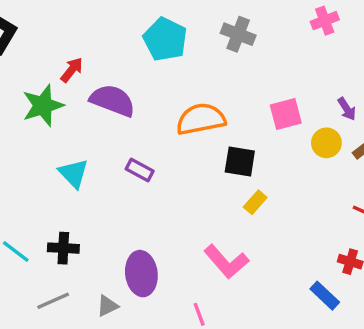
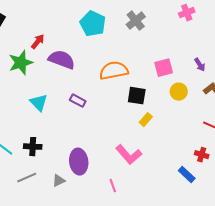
gray cross: (238, 34) -> (136, 21), turned 30
yellow circle: (326, 143) -> (179, 92), moved

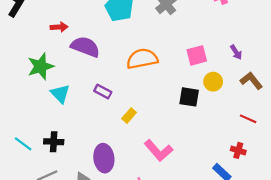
red arrow: (38, 42) -> (59, 27), turned 49
green star: (21, 63) -> (41, 66), moved
black square: (137, 96) -> (189, 97), moved
yellow rectangle: (146, 120) -> (129, 116), moved

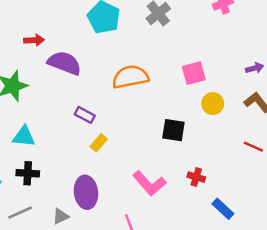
purple arrow: (236, 52) -> (255, 68), moved, turned -72
cyan triangle: (60, 94) -> (24, 136), moved, turned -40
black square: (189, 97) -> (173, 130), moved
yellow rectangle: (129, 116) -> (99, 143), moved
red cross: (238, 150) -> (196, 177), moved

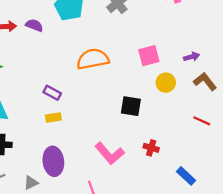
purple semicircle: (64, 63) -> (34, 25), moved, size x0.6
purple arrow: (255, 68) -> (192, 57), moved
yellow rectangle: (99, 143) -> (53, 117), moved, turned 40
blue rectangle: (223, 209) -> (186, 176), moved

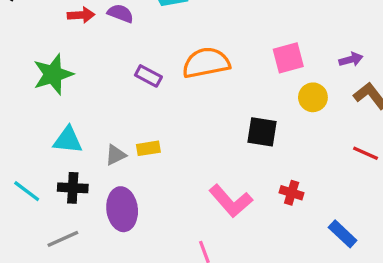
purple rectangle: (52, 93) -> (148, 76), moved
purple ellipse: (53, 161) -> (122, 209), moved
gray triangle: (31, 183) -> (116, 155), moved

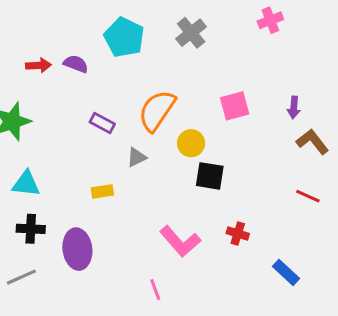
purple arrow: (351, 59) -> (294, 107), turned 110
orange semicircle: (206, 63) -> (157, 111), turned -45
yellow circle: (313, 97) -> (191, 143), moved
gray triangle: (116, 155) -> (137, 157), moved

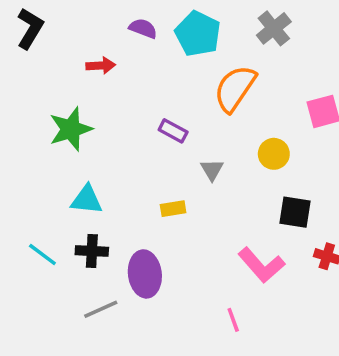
purple semicircle: (76, 64) -> (143, 28), moved
orange semicircle: (157, 111) -> (235, 88), moved
gray triangle: (137, 157) -> (212, 170), turned -35
black square: (210, 176) -> (295, 212), moved
gray line: (21, 277) -> (101, 309), moved

